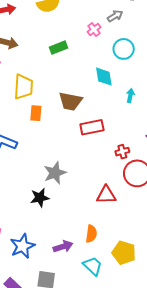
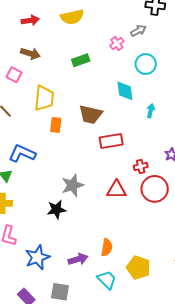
red triangle: (106, 195) -> (116, 190), moved

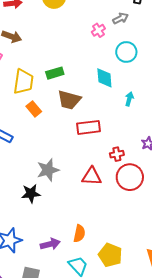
green rectangle: (81, 60) -> (55, 73), moved
orange rectangle: (56, 125) -> (34, 109), turned -49

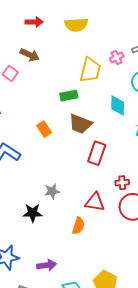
yellow trapezoid: (23, 82) -> (90, 70), moved
red rectangle: (89, 127) -> (97, 153), turned -70
gray star: (48, 170) -> (52, 191), size x0.7
orange semicircle: (79, 234) -> (78, 226), moved

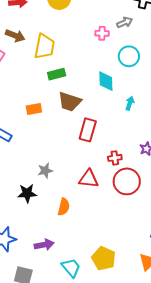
pink cross: (117, 57) -> (102, 33), turned 32
yellow trapezoid: (90, 70) -> (45, 47), moved
orange rectangle: (44, 129) -> (34, 109), turned -63
orange semicircle: (78, 226) -> (64, 207), moved

